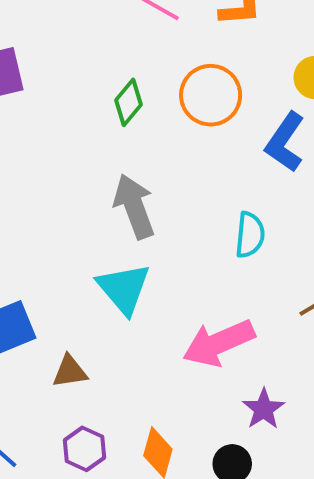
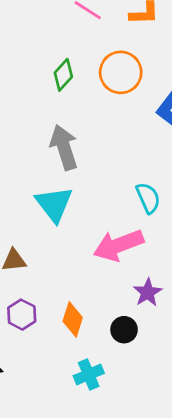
cyan semicircle: (250, 235) -> (148, 198), moved, turned -32

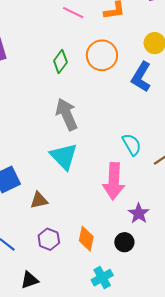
pink arrow: (118, 245) -> (114, 181), turned -60

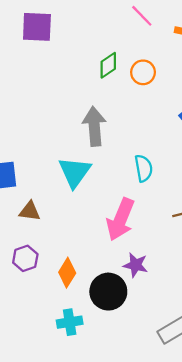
orange circle: (102, 55) -> (143, 72), moved, size x0.7
cyan semicircle: (132, 145) -> (144, 168), moved
purple star: (139, 213) -> (136, 265), turned 30
black circle: (124, 242) -> (108, 292), size x1.6

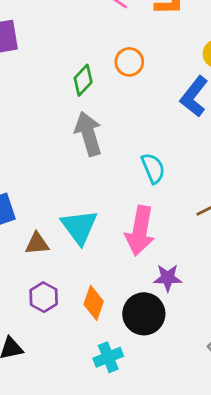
green diamond: (108, 65) -> (83, 80), moved
cyan triangle: (75, 172) -> (79, 227), moved

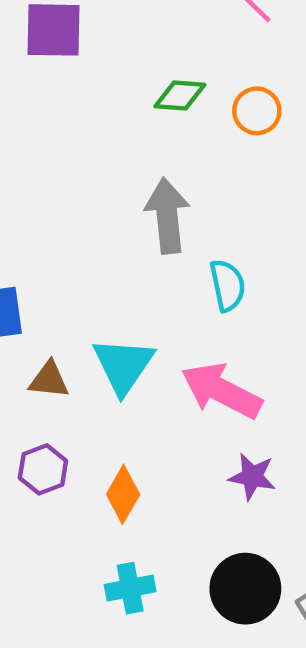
green diamond: (83, 80) -> (180, 95), moved, turned 40
cyan semicircle: (153, 168) -> (227, 285), moved
pink arrow: (140, 231) -> (221, 391), turned 96
black circle: (144, 314) -> (245, 589), moved

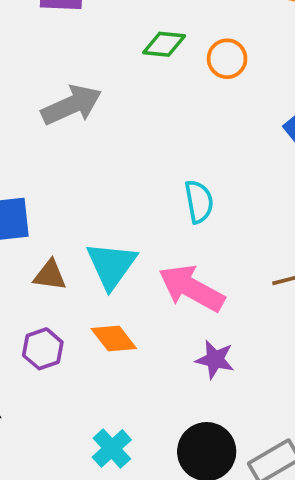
gray arrow: (167, 216) -> (71, 105), moved, turned 70
orange diamond: (123, 494) -> (114, 338), moved, turned -69
cyan cross: (130, 588) -> (112, 448), turned -33

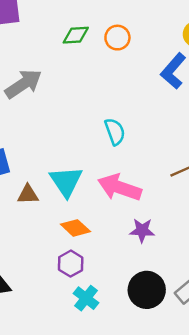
purple hexagon: (43, 349) -> (71, 264), moved

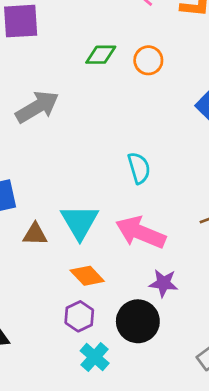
black circle: (147, 290) -> (138, 321), moved

